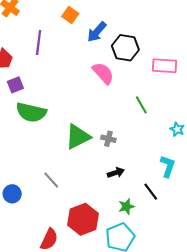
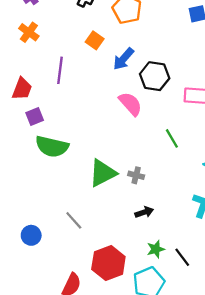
black line: (151, 192) -> (182, 257), moved

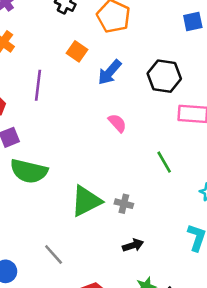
black hexagon: (155, 76) -> (164, 76), moved
pink semicircle: (130, 104) -> (117, 123), size x0.7

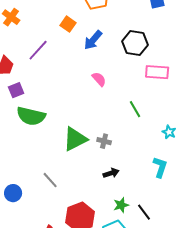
purple line: (38, 85) -> (38, 50), turned 35

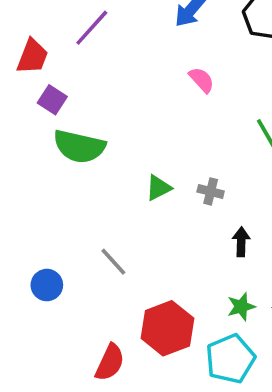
purple square: (16, 90) -> (52, 100), turned -35
green triangle: (75, 139) -> (158, 188), size x0.6
black arrow: (111, 173) -> (241, 242), moved, turned -70

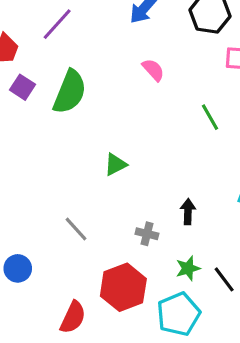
green semicircle: (79, 146) -> (70, 92), moved, turned -81
gray cross: (211, 191) -> (147, 234), moved
blue circle: (47, 285) -> (18, 268), moved

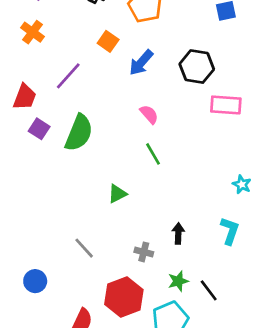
green line: (210, 117) -> (153, 154), moved

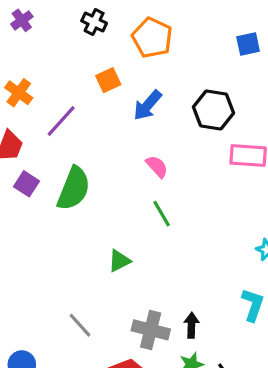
orange cross: (33, 32) -> (19, 93), moved
orange square: (108, 41) -> (108, 80), turned 30
black arrow: (178, 233) -> (191, 325), moved
gray cross: (144, 252) -> (151, 330), size x1.6

